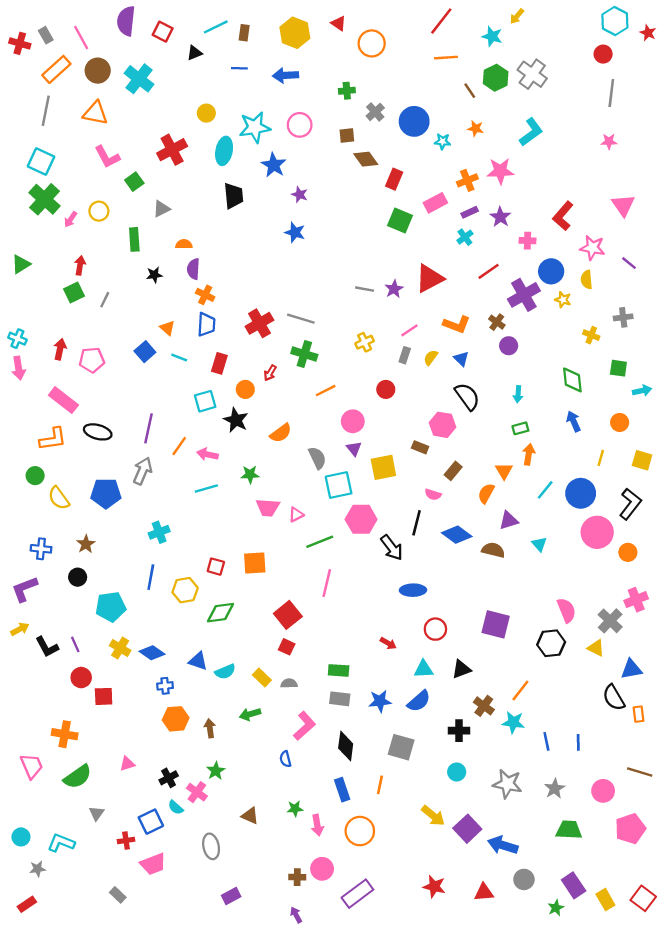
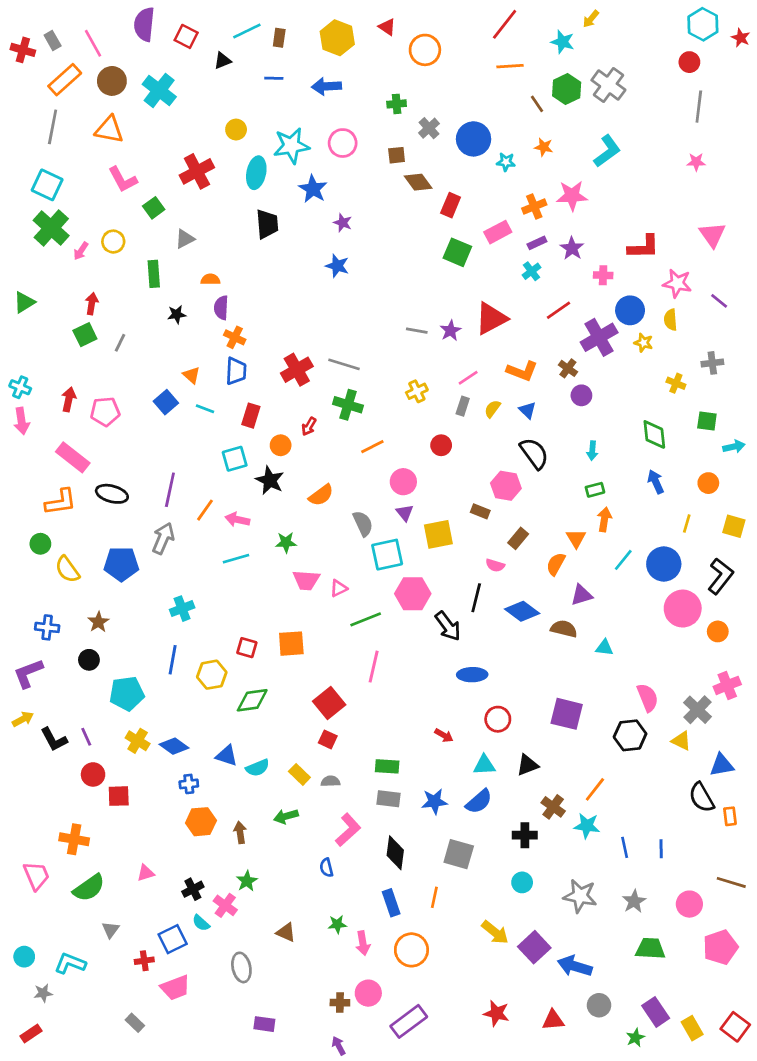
red L-shape: (563, 216) -> (644, 247), turned -132
cyan triangle: (539, 544) -> (604, 648), moved, turned -42
purple rectangle: (231, 896) -> (264, 1024), turned 36

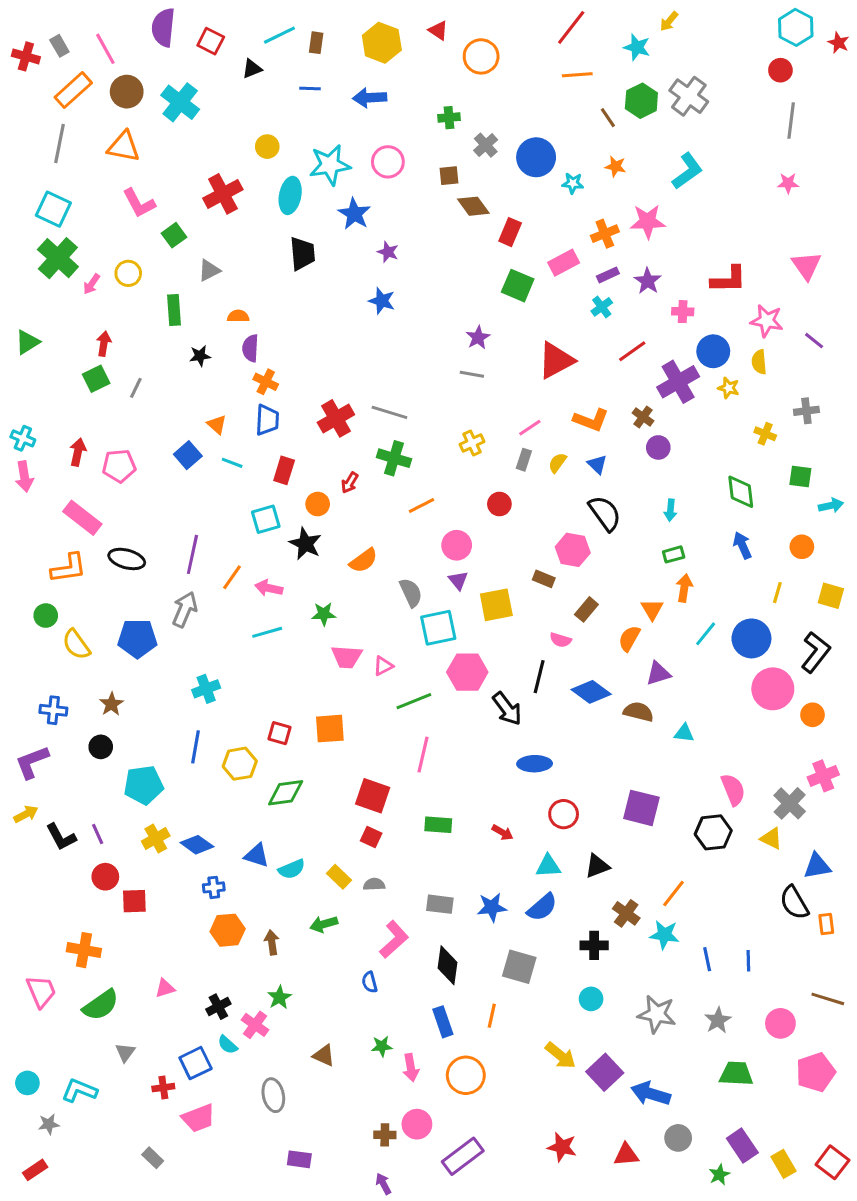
purple star: (451, 331) -> (478, 338), moved
red square: (329, 703) -> (373, 796), turned -32
yellow cross: (138, 741) -> (156, 839), turned 30
green rectangle: (387, 766) -> (438, 825), moved

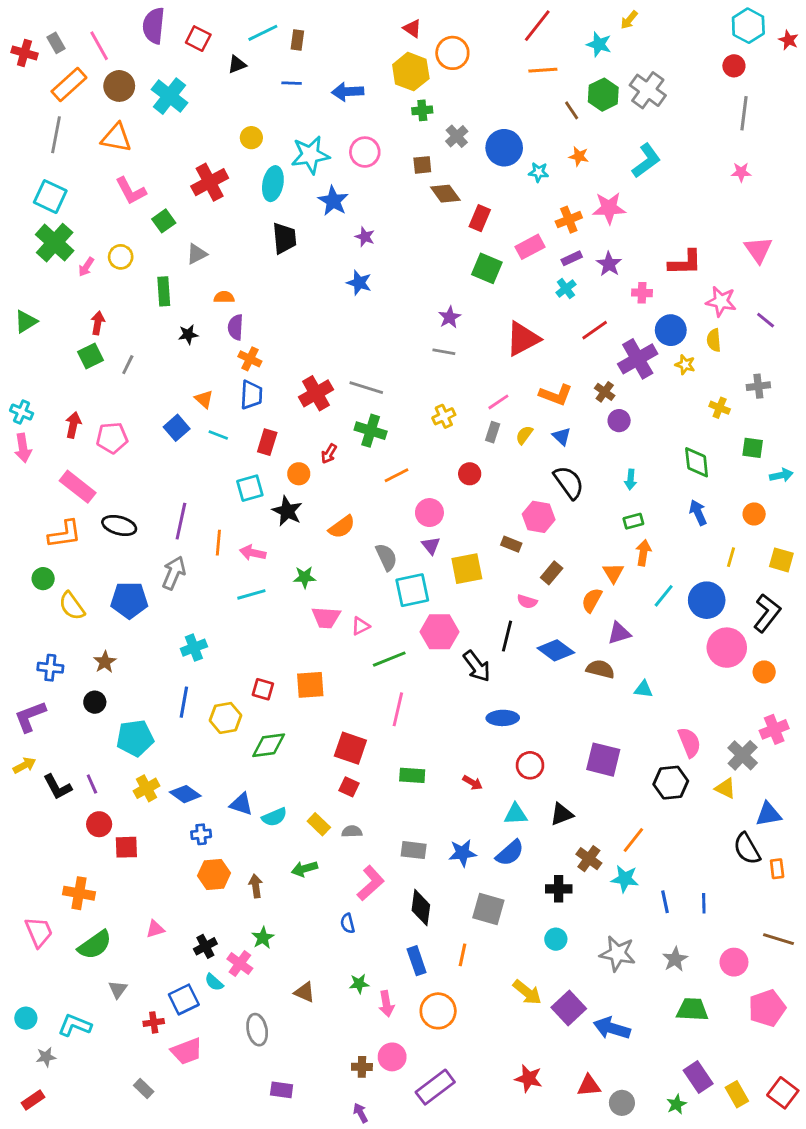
yellow hexagon: (382, 43) -> (411, 72), moved
orange line: (232, 577) -> (218, 543), turned -30
gray circle: (678, 1138) -> (622, 1103), moved

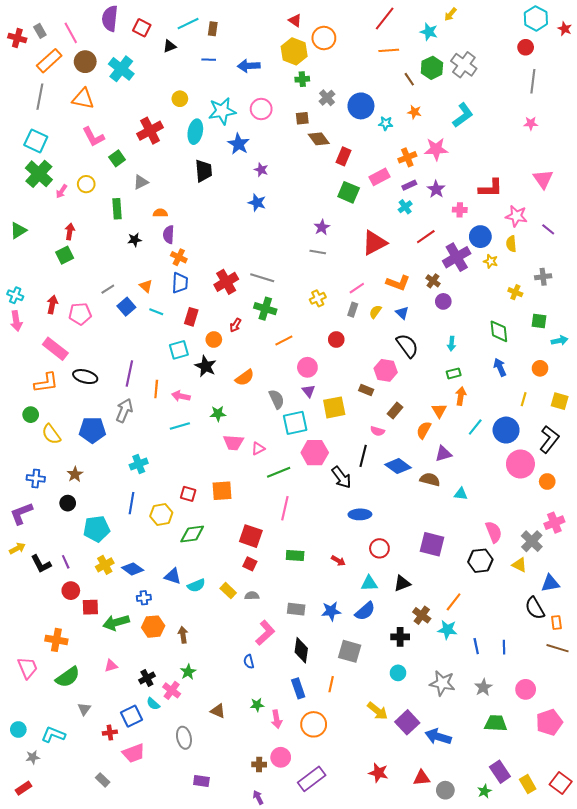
gray line: (128, 365) -> (108, 289), moved, turned 32
green arrow: (304, 869) -> (116, 622), moved, size x1.4
brown line: (778, 939) -> (558, 648), moved

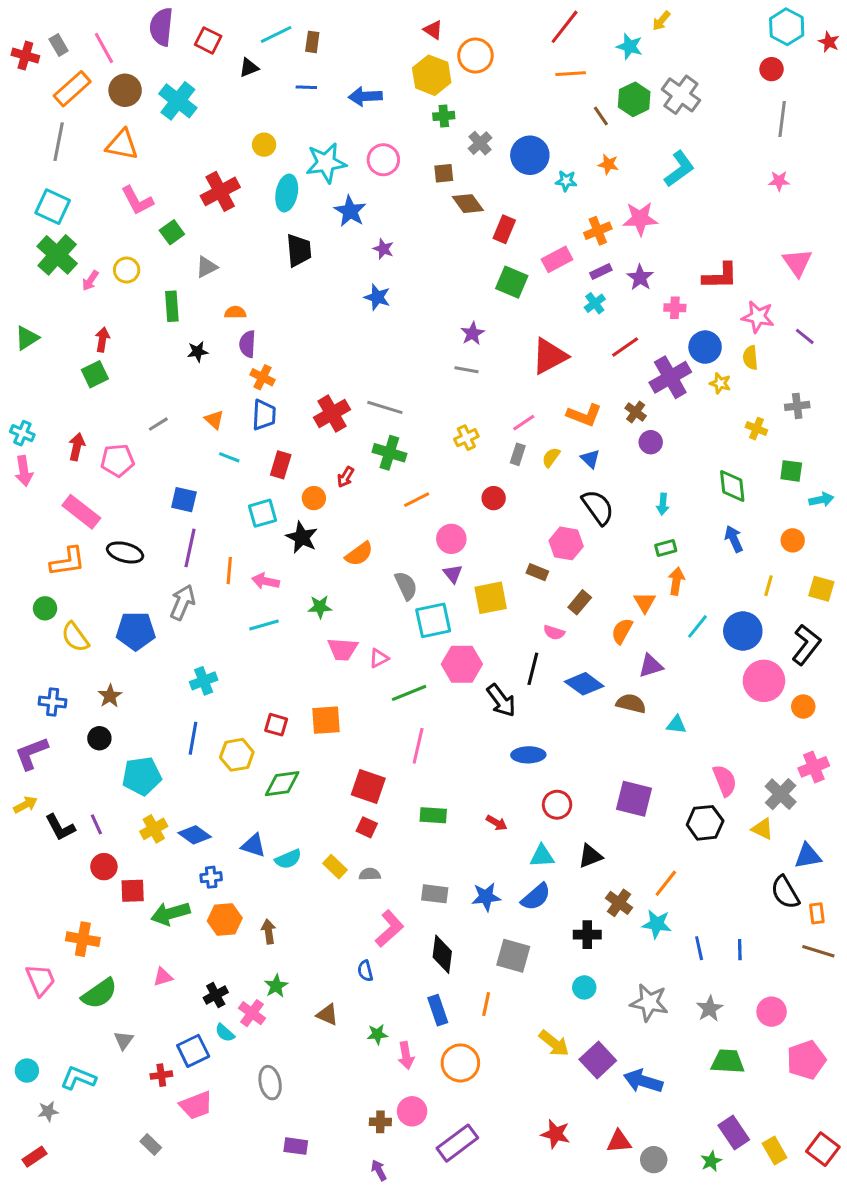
blue square: (126, 307) -> (184, 500), moved, turned -36
brown triangle: (218, 711) -> (327, 1015), moved

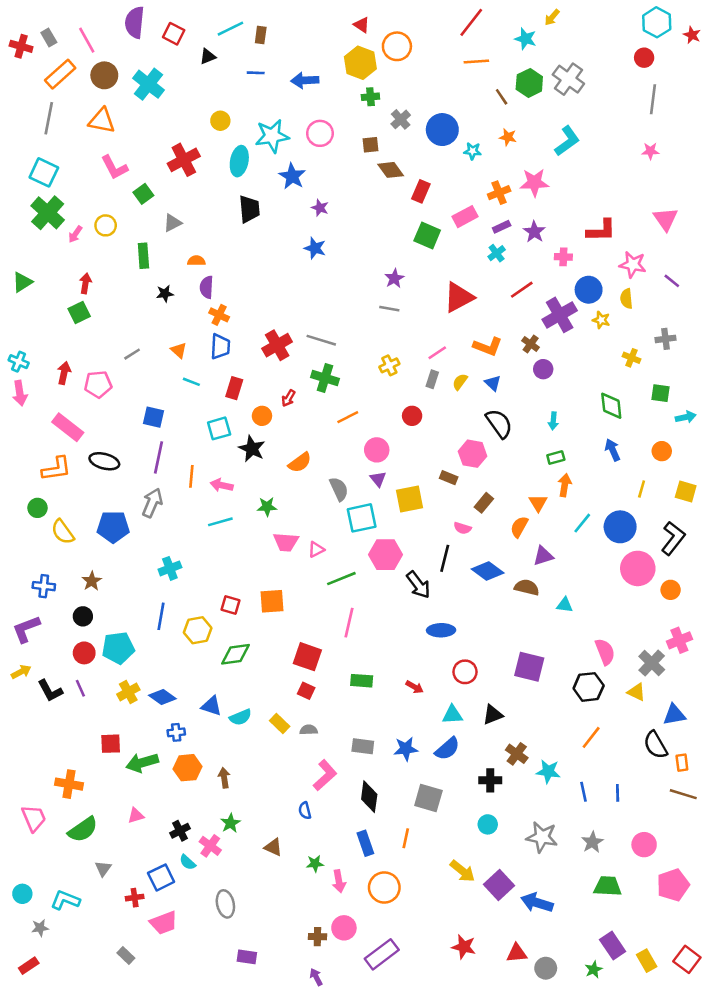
red circle: (104, 867) -> (84, 653), moved
orange line: (666, 883) -> (591, 737), moved

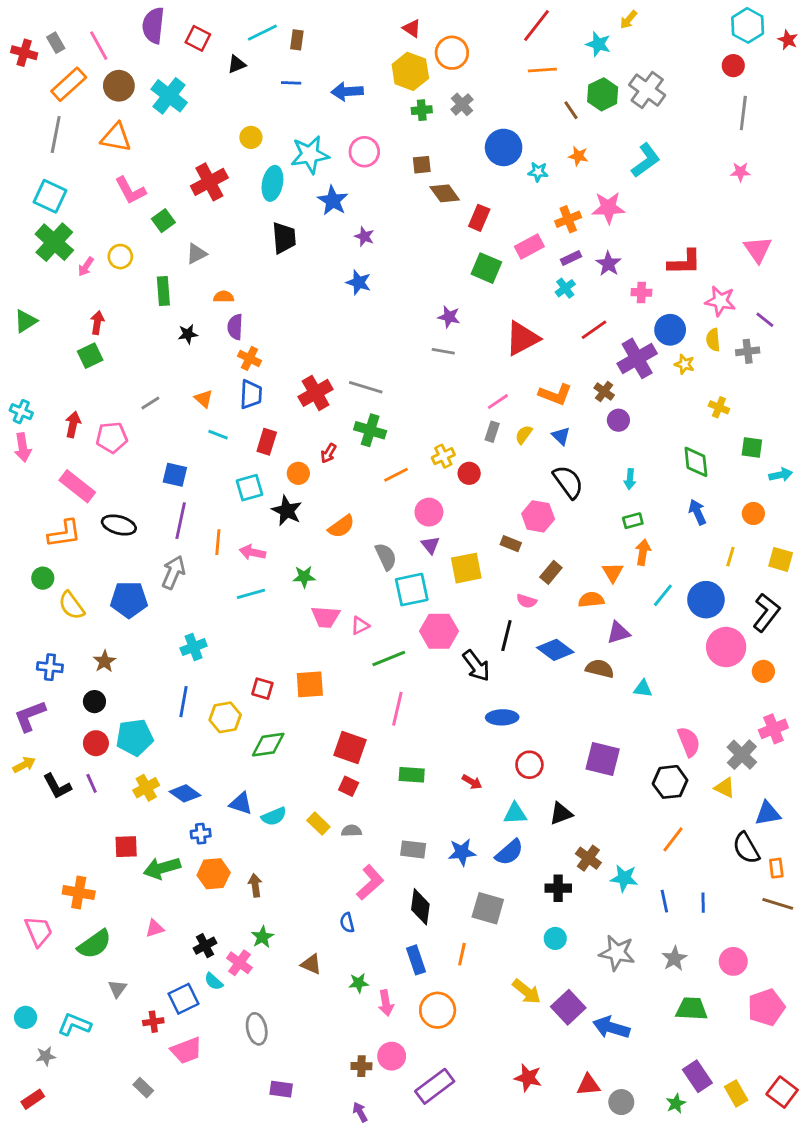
gray cross: (401, 119) -> (462, 104), moved
purple star: (394, 278) -> (449, 317), turned -30
gray cross: (666, 339) -> (748, 351), moved
yellow cross: (389, 365) -> (443, 456), moved
orange semicircle: (519, 527) -> (591, 600), turned 55

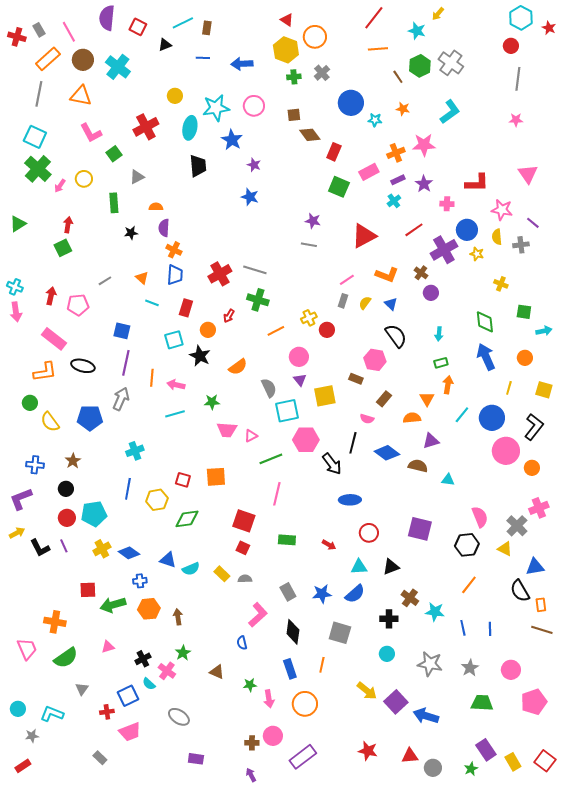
blue arrow: (697, 512) -> (486, 357), size x1.5
gray rectangle: (413, 849) -> (288, 592), turned 54
gray ellipse: (257, 1029) -> (179, 717), turned -45

